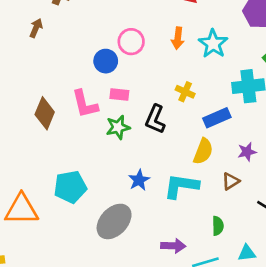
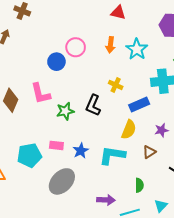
pink rectangle: (119, 94) -> (56, 145), moved
cyan triangle: (247, 253) -> (161, 206), turned -40

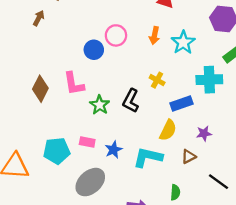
green star: (65, 111) -> (100, 105), turned -30

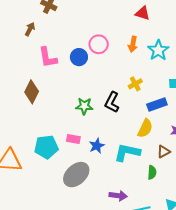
yellow cross: (157, 80) -> (135, 84), turned 32
pink L-shape: (74, 84) -> (48, 57), moved
green star: (100, 105) -> (84, 106), turned -30
green semicircle: (175, 192) -> (152, 172), moved

